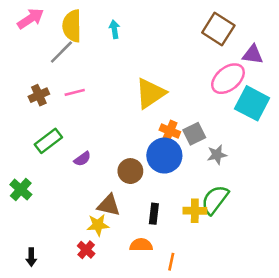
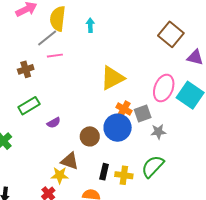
pink ellipse: (228, 79) -> (164, 88), moved, turned -36
pink line: (75, 92) -> (55, 56), moved
yellow cross: (195, 211) -> (124, 175), moved

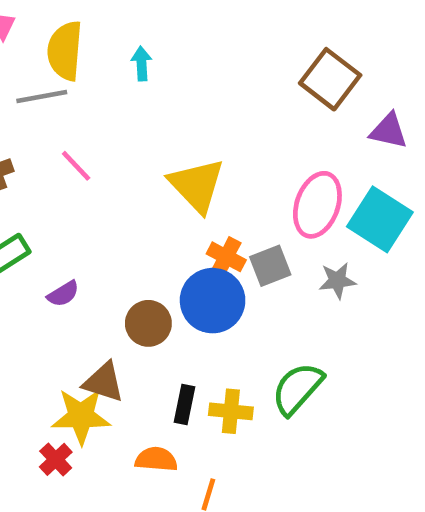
gray line: (47, 38) -> (42, 96), turned 30
pink line: (55, 56) -> (76, 166), moved, turned 56
yellow triangle: (112, 78) -> (197, 185), turned -44
gray star: (158, 132) -> (337, 281), moved
yellow star: (60, 175) -> (81, 416), size x1.4

